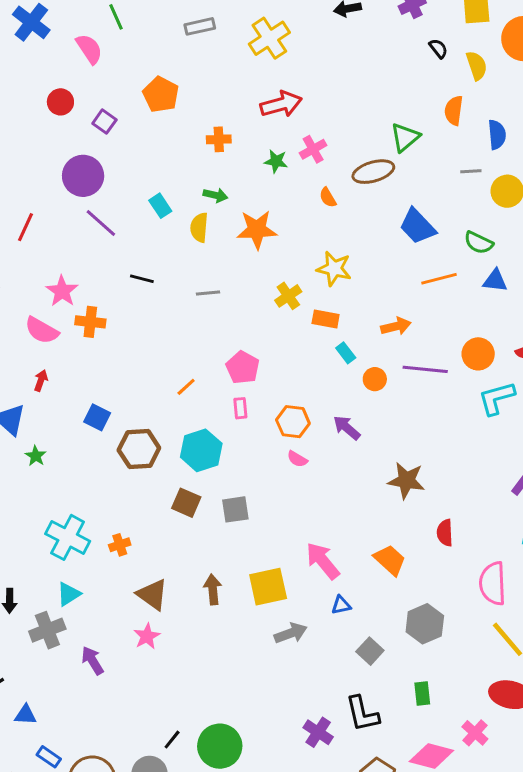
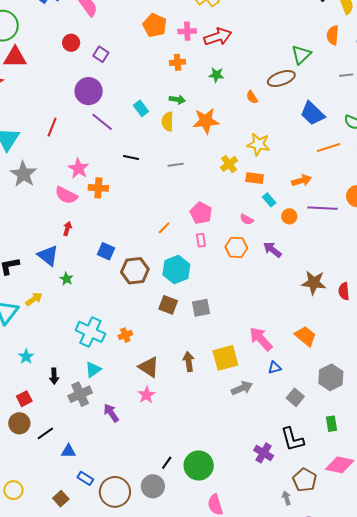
orange pentagon: (161, 95) -> (155, 25), moved
pink cross: (313, 149) -> (187, 31), moved, turned 30
pink semicircle: (297, 459) -> (247, 219), moved
red semicircle: (445, 533) -> (344, 291), moved

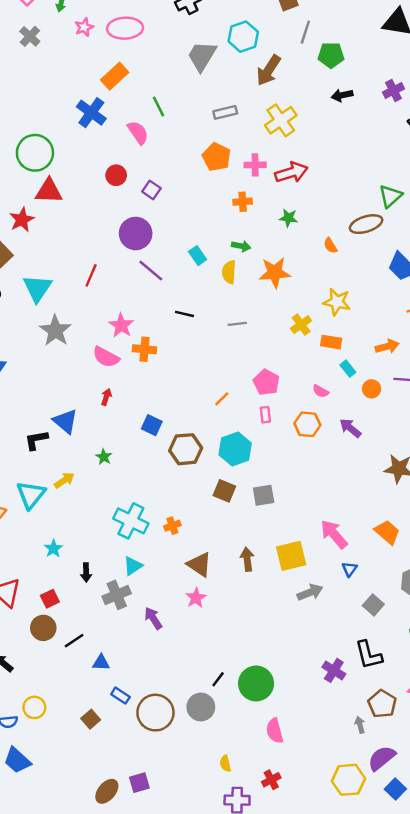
blue triangle: (48, 255) -> (65, 421), moved
blue triangle: (275, 368) -> (350, 569), turned -40

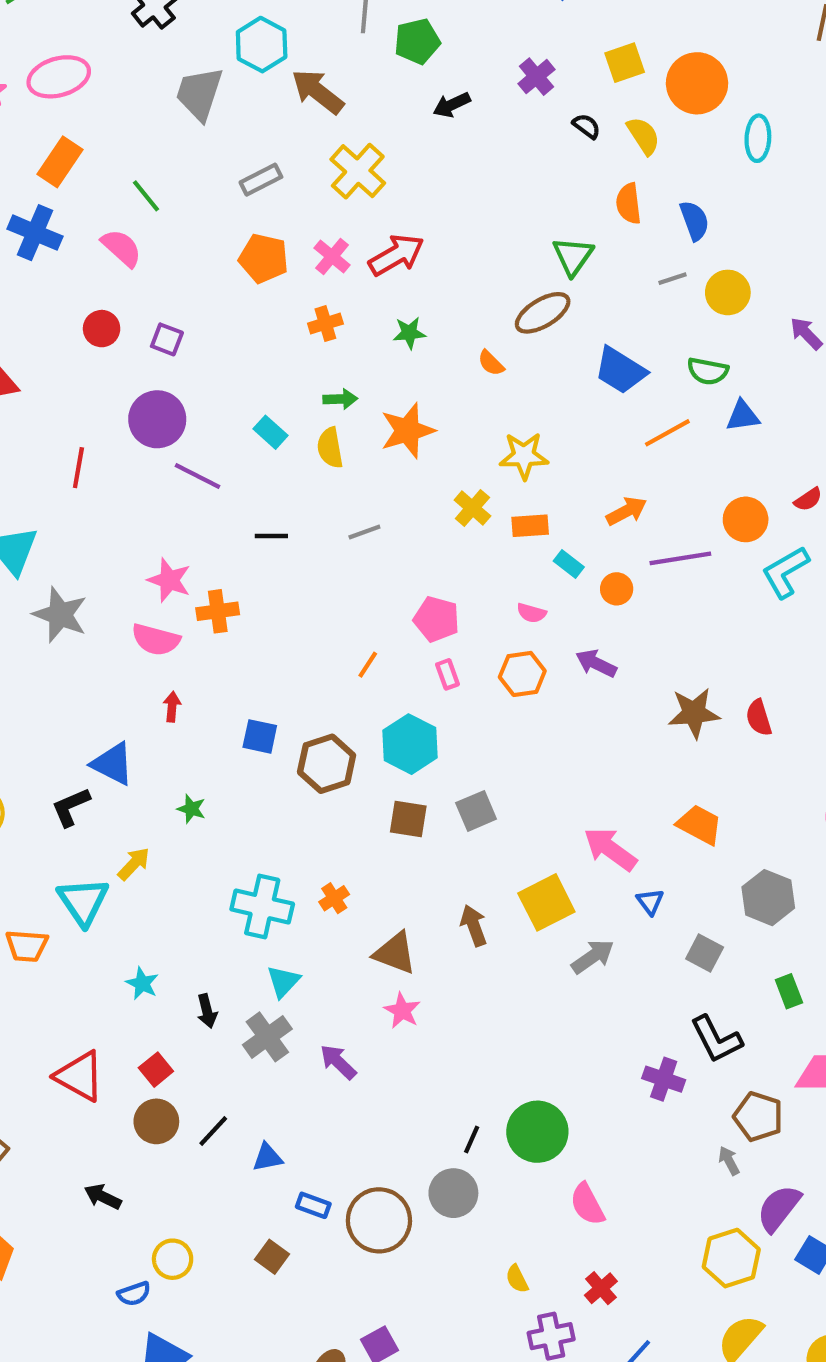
brown arrow: (269, 70) -> (318, 92), turned 108
pink cross: (255, 165) -> (332, 256), turned -36
red line: (91, 275) -> (78, 468), moved

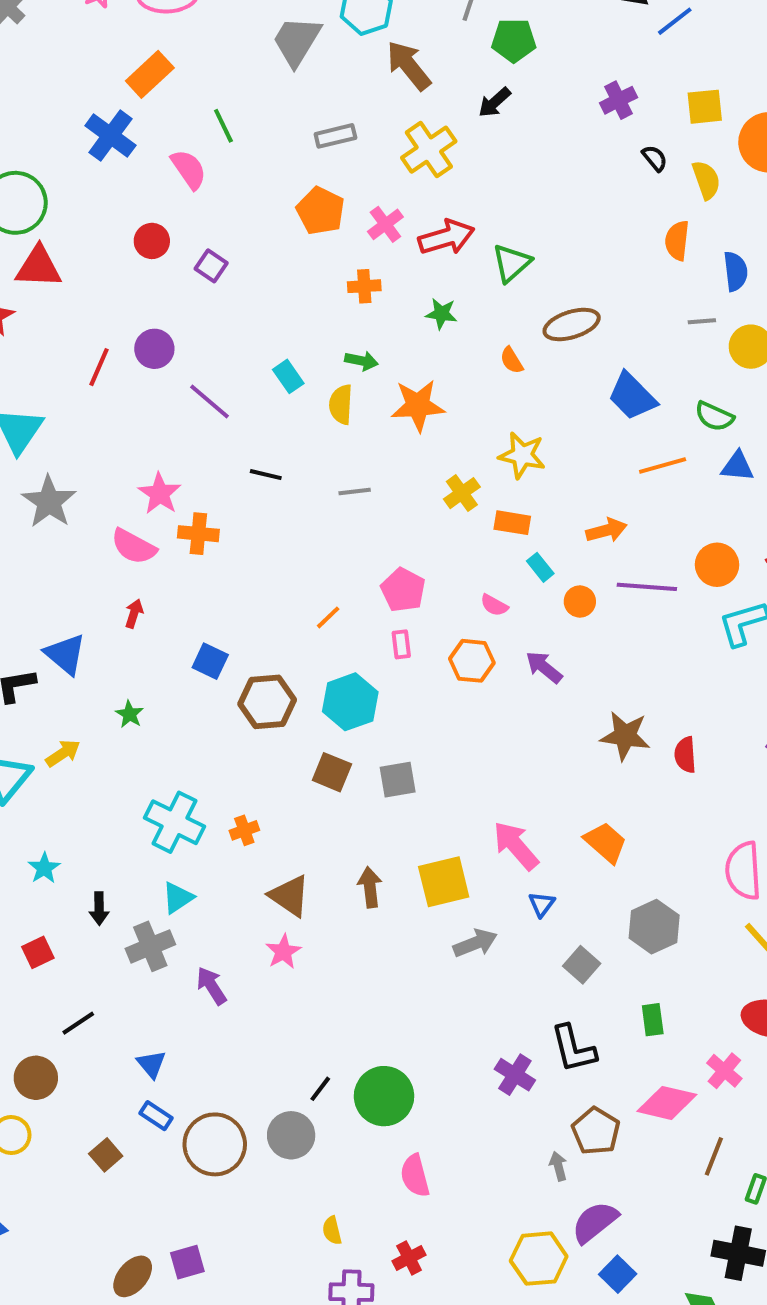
black arrow: (452, 105) -> (494, 102), moved, turned -30
green triangle: (573, 256) -> (512, 263), moved
purple circle: (157, 419) -> (154, 349), moved, size x0.7
brown circle: (156, 1121) -> (36, 1078), moved
blue triangle: (268, 1157) -> (151, 1064), moved, turned 48

